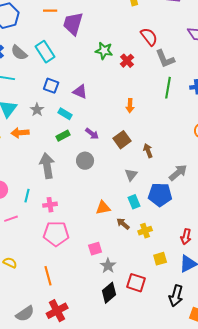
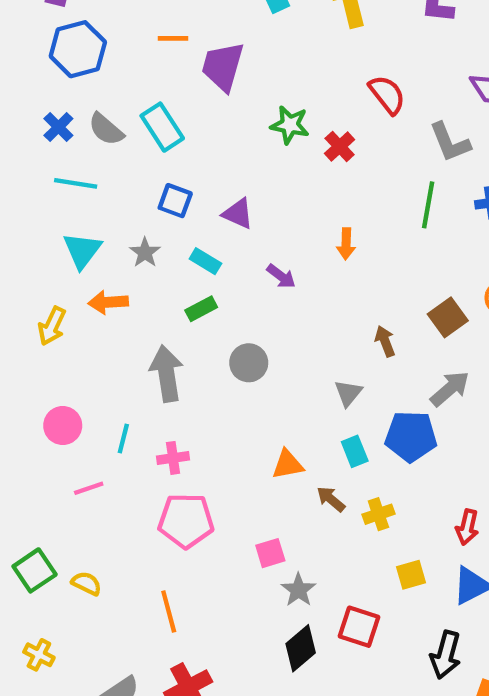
gray L-shape: (165, 59) -> (450, 142), moved
purple arrow: (92, 134) -> (281, 276), moved
brown square: (122, 140) -> (448, 317), moved

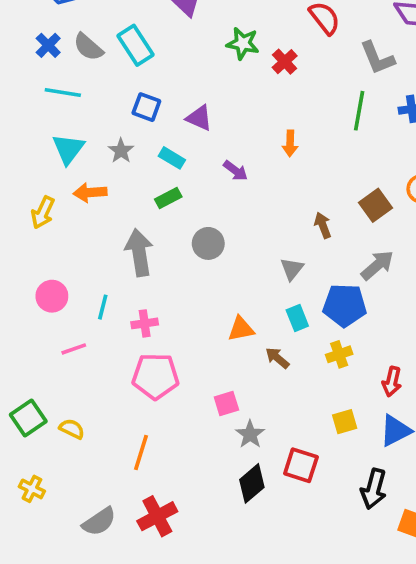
yellow cross: (378, 514) -> (339, 354), moved
orange line: (169, 612) -> (141, 453), turned 32

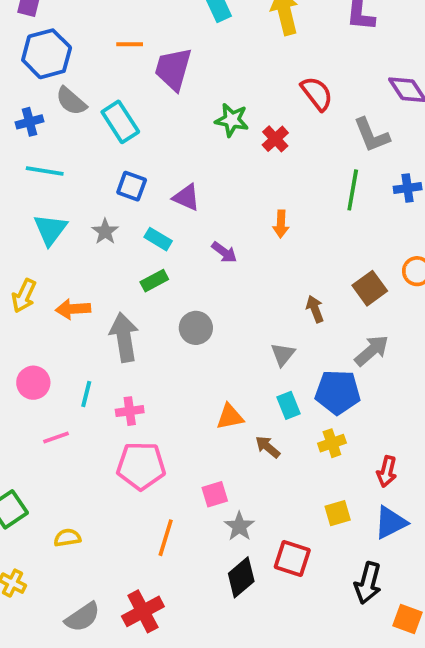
blue cross: (48, 45) -> (30, 122), turned 30
gray semicircle: (88, 47) -> (71, 101), moved
orange arrow: (90, 193) -> (73, 309), moved
yellow semicircle: (72, 429) -> (67, 538), moved, turned -35
orange line: (141, 453) -> (166, 538), moved

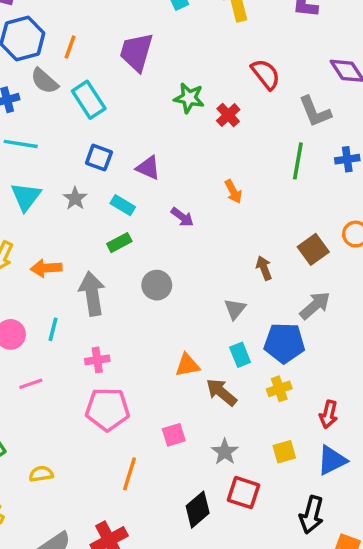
orange line: (130, 44) -> (70, 47), moved, turned -70
orange arrow: (281, 224) -> (233, 192), turned -30
cyan line: (86, 394) -> (53, 329), moved
brown arrow: (268, 447) -> (221, 392), size x1.4
gray star: (239, 526) -> (225, 452), moved

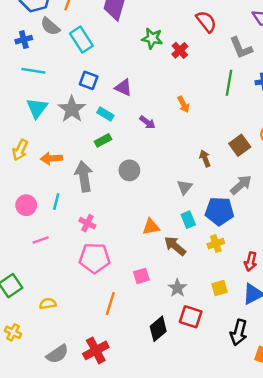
gray star: (75, 198) -> (72, 109), size x1.6
pink cross: (97, 360) -> (87, 223), turned 35

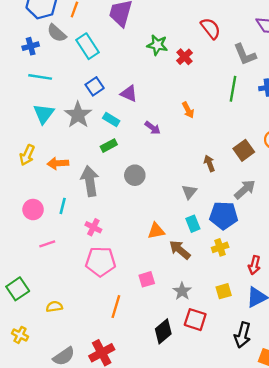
blue square: (89, 80) -> (95, 86), turned 36

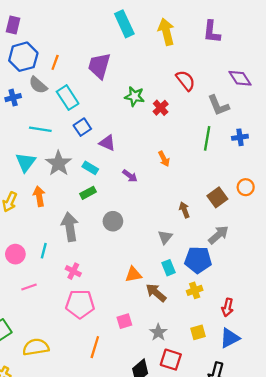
cyan line: (40, 77) -> (40, 129), moved
blue square: (95, 86) -> (82, 127), moved
orange arrow: (58, 163) -> (39, 196), moved, turned 84
yellow semicircle: (54, 307) -> (36, 347), size x1.6

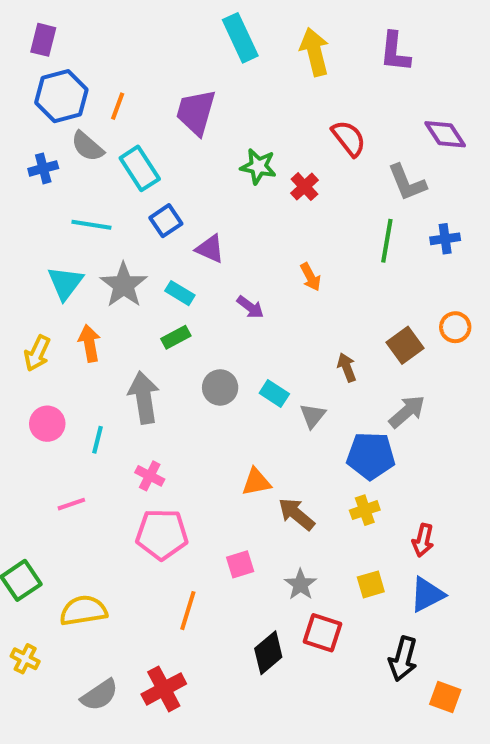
pink circle: (15, 254) -> (47, 424), moved
cyan rectangle: (169, 268) -> (274, 394), moved, turned -35

